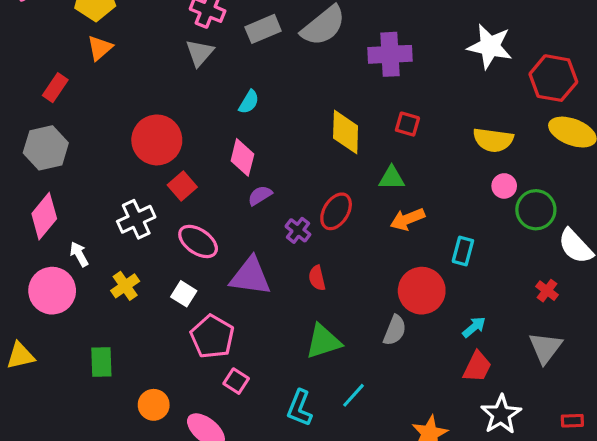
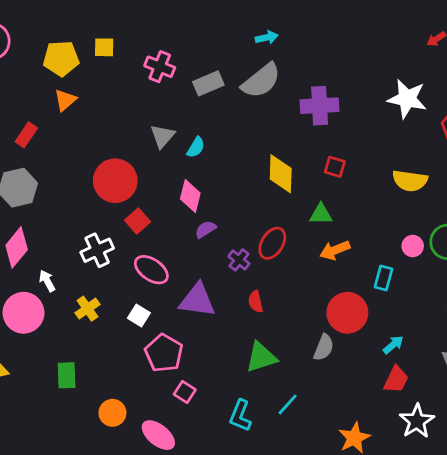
gray triangle: (200, 53) -> (162, 136), moved
pink circle: (504, 186) -> (413, 246), moved

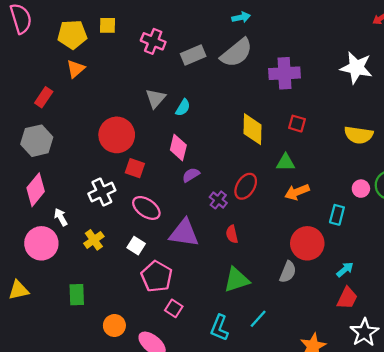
red square: (137, 221) -> (135, 168), turned -30

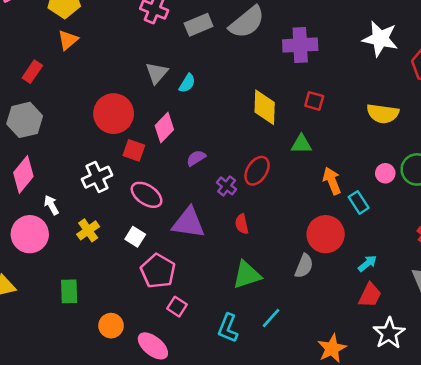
pink diamond: (178, 147) -> (164, 128), moved, turned 30
orange arrow: (297, 192) -> (332, 181), moved, turned 90
cyan rectangle: (337, 215) -> (359, 202), turned -48

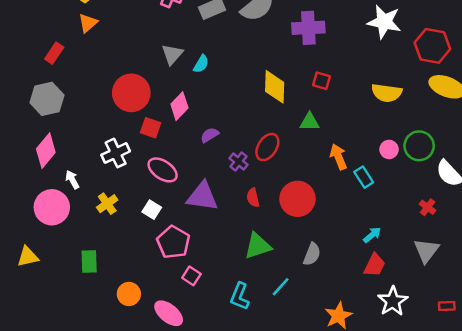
red circle: (326, 234) -> (297, 199), moved
gray semicircle: (304, 266) -> (312, 254), moved

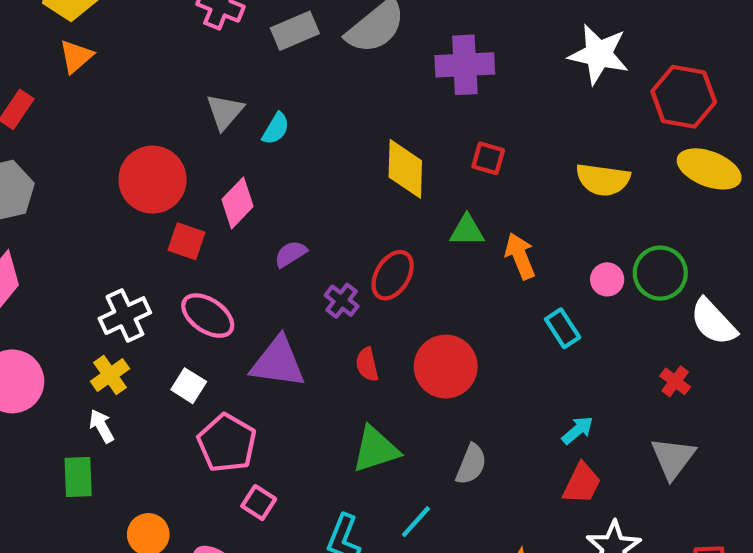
white cross: (116, 153) -> (125, 316), moved
orange arrow: (338, 157) -> (520, 256), moved
white arrow: (72, 180) -> (102, 426), moved

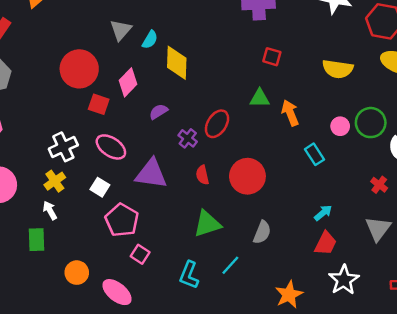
yellow diamond: (405, 169) -> (177, 63), moved

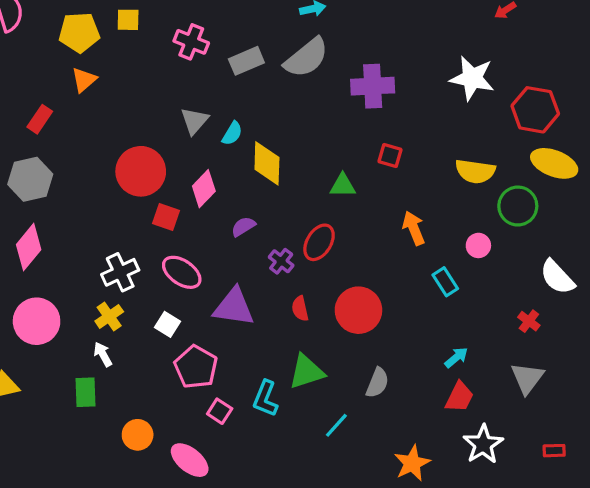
green triangle: (260, 98) -> (343, 186), moved
green circle: (371, 123) -> (518, 206), moved
cyan L-shape: (189, 275) -> (265, 399), moved

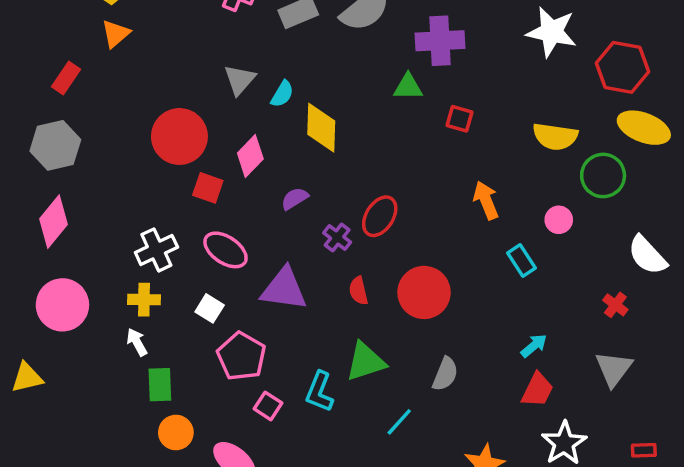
green triangle: (343, 186) -> (408, 87), moved
yellow cross: (109, 316) -> (144, 300), turned 36
green rectangle: (85, 392) -> (160, 385), moved

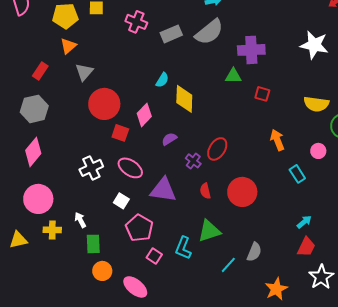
gray triangle: (240, 80) -> (84, 72), moved
yellow cross: (144, 300) -> (52, 230), moved
gray semicircle: (445, 374) -> (254, 252), moved

